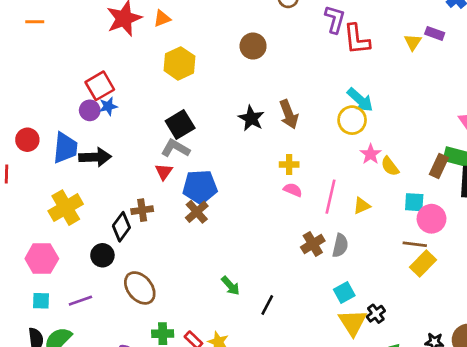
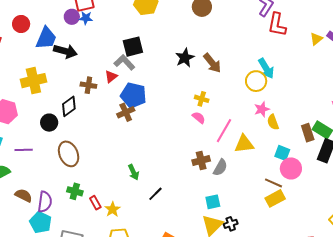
brown arrow: (289, 114) -> (212, 63), turned -35
brown rectangle: (439, 166) -> (308, 133), turned -60
yellow triangle: (362, 206) -> (244, 144), size x1.5
brown cross: (142, 210) -> (88, 85), moved

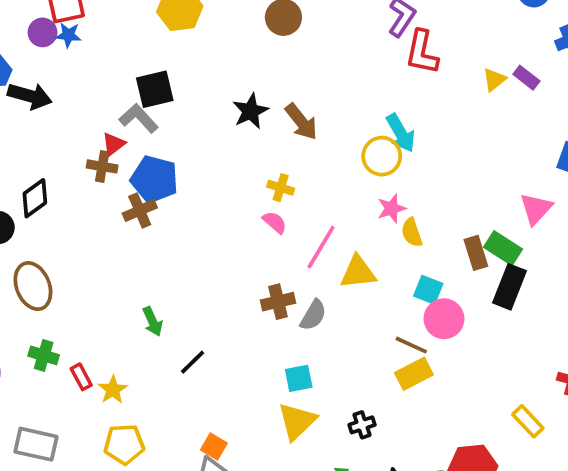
brown cross: (88, 85) -> (102, 166), moved
black cross: (231, 224) -> (362, 425), moved

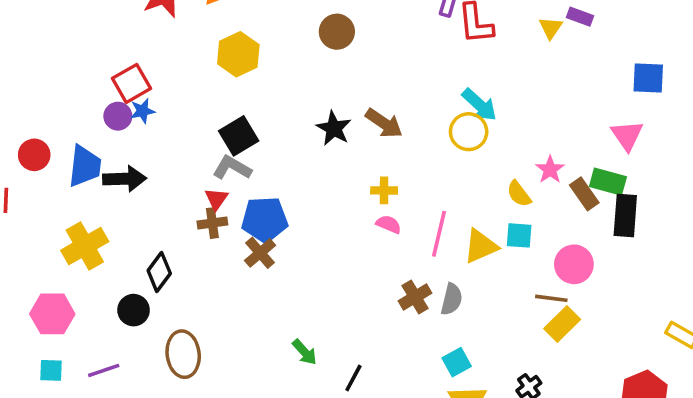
pink star: (392, 208) -> (550, 170), moved
brown ellipse: (33, 286) -> (183, 354), turned 33
cyan square: (428, 290) -> (519, 235), moved

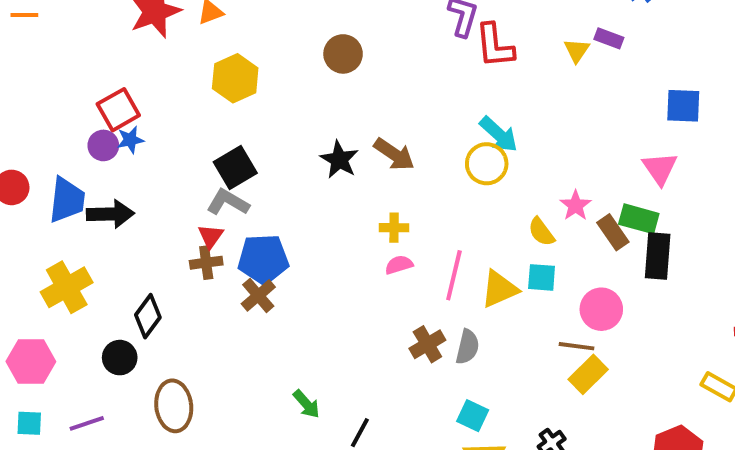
pink semicircle: (389, 224) -> (399, 265), turned -40
cyan square: (457, 362) -> (473, 416), turned -36

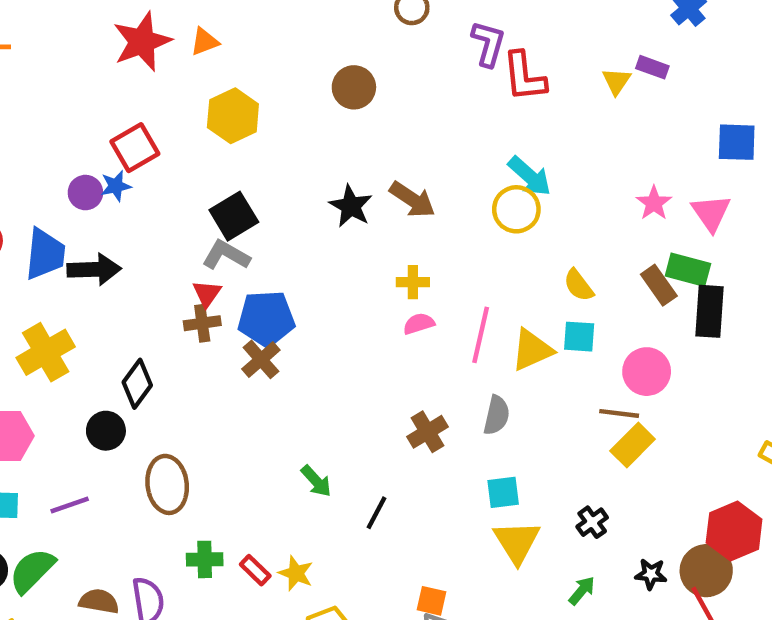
red square: (118, 110) -> (135, 148), moved
pink star: (576, 205) -> (654, 203), moved
brown cross: (427, 344) -> (428, 432), moved
cyan square: (473, 416) -> (503, 492), turned -32

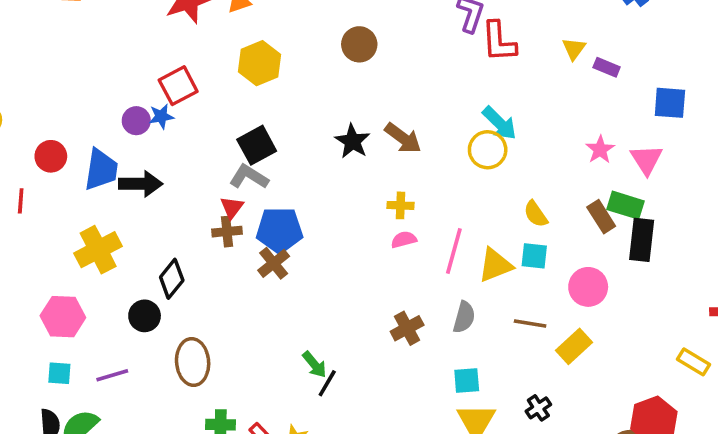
purple rectangle: (652, 67) -> (607, 67), moved
brown line: (619, 413) -> (530, 323), moved
black line: (377, 513) -> (327, 383), moved

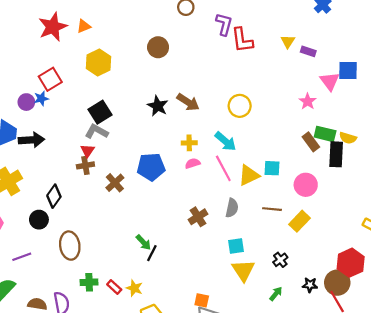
cyan arrow: (499, 123) -> (226, 141), moved
pink triangle: (646, 160) -> (330, 81), moved
yellow semicircle: (536, 214) -> (348, 138), moved, turned -35
blue pentagon: (279, 230) -> (151, 167), moved
pink line: (454, 251) -> (223, 168), turned -40

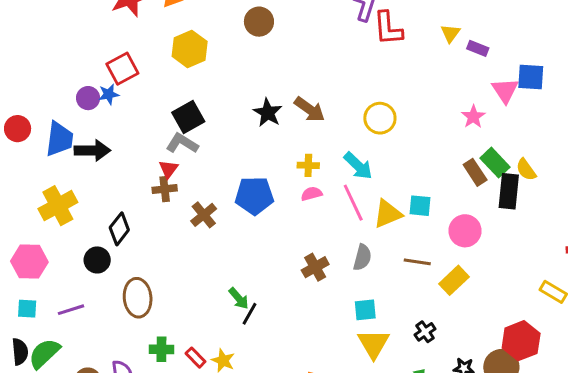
brown circle: (158, 47) -> (259, 22), moved
green rectangle: (325, 134) -> (495, 163), turned 30
yellow semicircle: (348, 138) -> (526, 170), turned 35

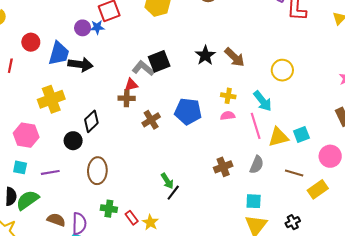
black square: (188, 117) -> (159, 61), moved
red triangle: (168, 169) -> (131, 85), turned 32
cyan square: (420, 206) -> (301, 134), turned -35

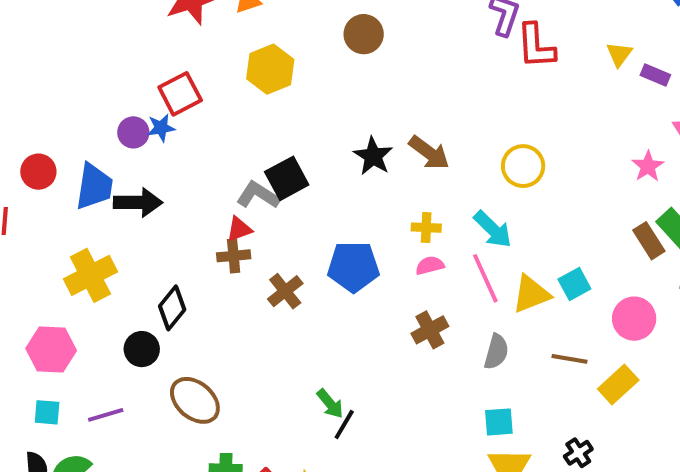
brown cross: (223, 167) -> (430, 330), moved
brown ellipse: (97, 171) -> (195, 400), turned -45

